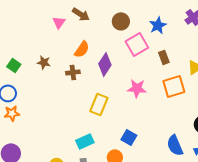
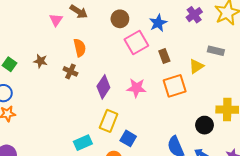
orange semicircle: (82, 49) -> (80, 48), turned -48
purple diamond: (105, 64) -> (103, 87), moved
brown cross: (73, 72) -> (70, 71), turned 32
yellow rectangle: (99, 104) -> (109, 121), moved

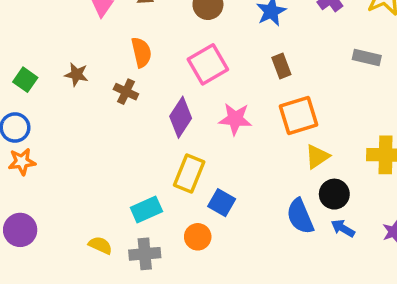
pink square: (136, 43) -> (208, 64), moved
yellow triangle: (196, 66) -> (317, 157), moved
black circle: (205, 125) -> (334, 194), moved

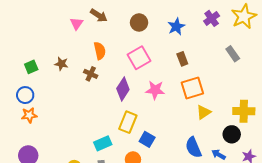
gray rectangle: (367, 57) -> (233, 54), turned 42
green square: (25, 80) -> (31, 67), turned 32
black circle: (334, 194) -> (232, 134), moved

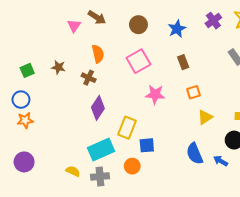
orange square: (192, 88) -> (194, 92), size x0.6
purple diamond: (123, 89) -> (98, 108), moved
blue square: (147, 139) -> (147, 145), turned -35
cyan rectangle: (103, 143) -> (101, 149), size x1.4

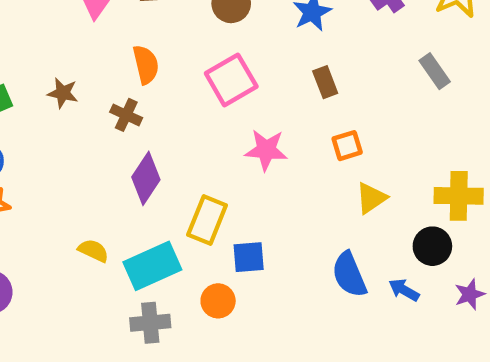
yellow semicircle: (73, 171) -> (93, 251), moved

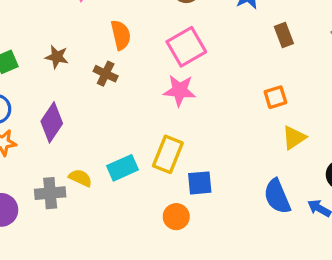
brown rectangle: (325, 82) -> (284, 35), moved
pink star: (266, 150) -> (180, 90), moved
purple diamond: (146, 178) -> (52, 122), moved
cyan rectangle: (152, 266) -> (122, 168), moved, size x0.7
gray cross: (150, 323) -> (50, 193), moved

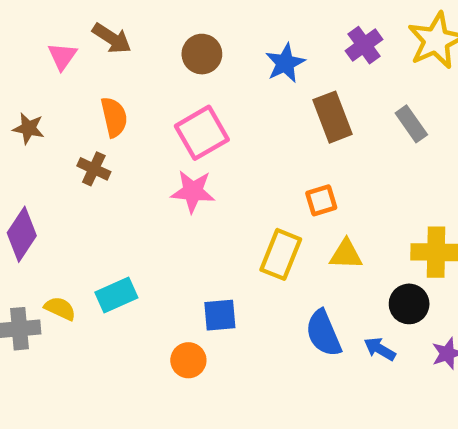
brown rectangle: (284, 35) -> (332, 117), size x1.5
brown star: (57, 57) -> (29, 128), moved
yellow triangle: (294, 138) -> (346, 254), turned 36
yellow rectangle: (168, 154) -> (281, 254), moved

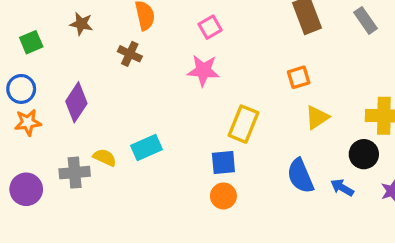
pink square: (202, 133) -> (210, 27), size x0.6
yellow rectangle: (281, 254) -> (243, 124), moved
yellow triangle: (346, 254) -> (317, 117), turned -36
orange circle: (188, 360) -> (223, 196), moved

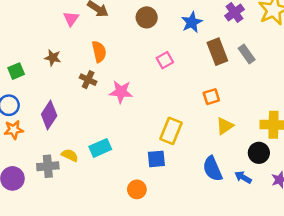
gray rectangle: (366, 20) -> (247, 54), moved
pink square: (210, 27) -> (165, 60), moved
pink star: (203, 71) -> (121, 92), moved
orange circle: (223, 196) -> (137, 189), moved

